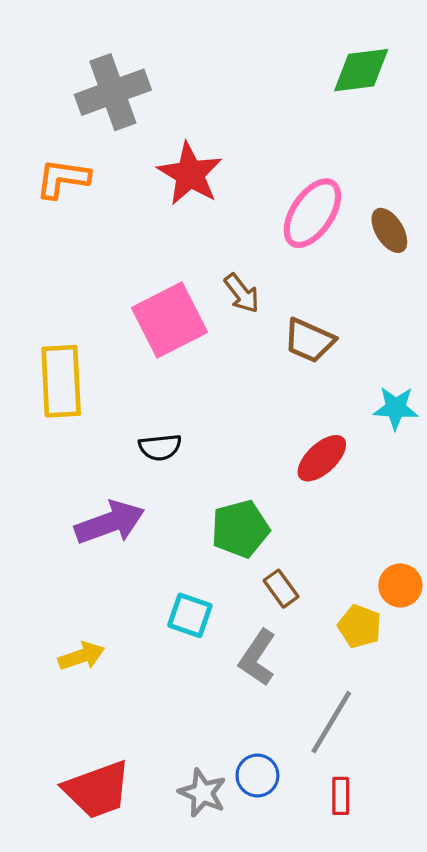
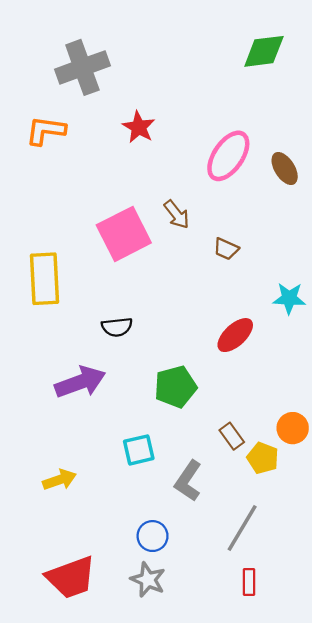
red star: (190, 174) -> (139, 127), size x0.7
brown trapezoid: (309, 340) -> (226, 249), size x0.7
brown rectangle: (281, 589) -> (232, 436), moved
cyan square: (190, 615) -> (139, 450), turned -32
blue circle: (257, 776) -> (153, 536), moved

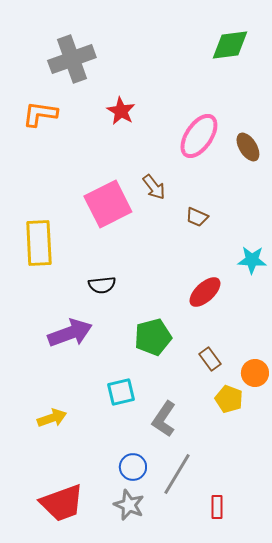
brown rectangle: (232, 436) -> (210, 359), moved
gray line: (242, 528) -> (177, 474), moved

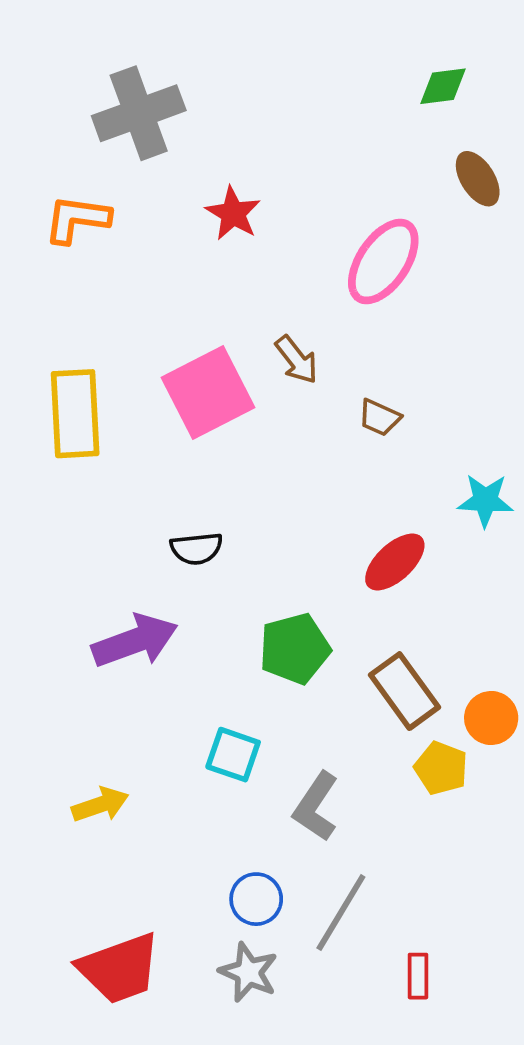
green diamond: (230, 45) -> (443, 86), size x0.7
brown ellipse: (248, 147) -> (478, 179), moved
yellow rectangle: (39, 243) -> (75, 414), moved
brown rectangle: (210, 359) -> (404, 691), size x1.6
cyan square: (121, 392) -> (233, 755), turned 32

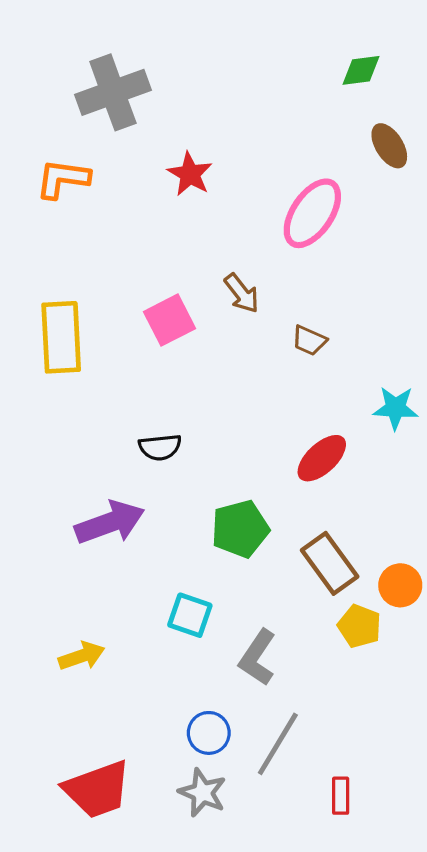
pink square: (208, 392) -> (169, 320), size x0.7

